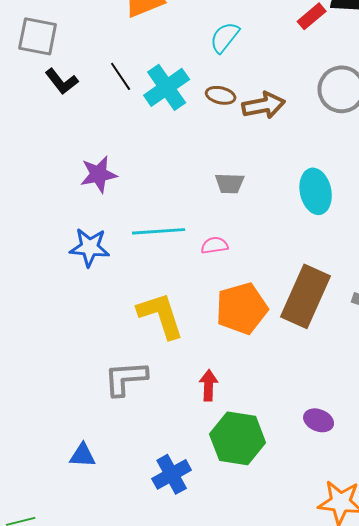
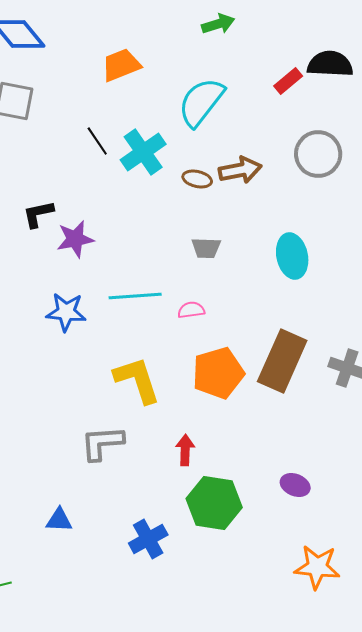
cyan semicircle: (225, 37) -> (201, 102), size x1.6
black L-shape: (62, 81) -> (38, 214), moved, turned 116
brown ellipse: (221, 95) -> (197, 179), moved

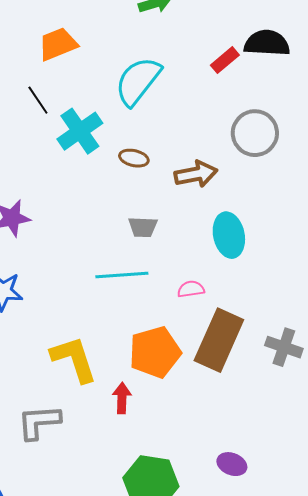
black line: (97, 141) -> (38, 100), moved
brown arrow: (240, 170) -> (196, 174), moved
cyan line: (135, 296) -> (122, 275), moved
pink semicircle: (191, 310) -> (191, 289), moved
red arrow: (185, 450) -> (122, 398), moved

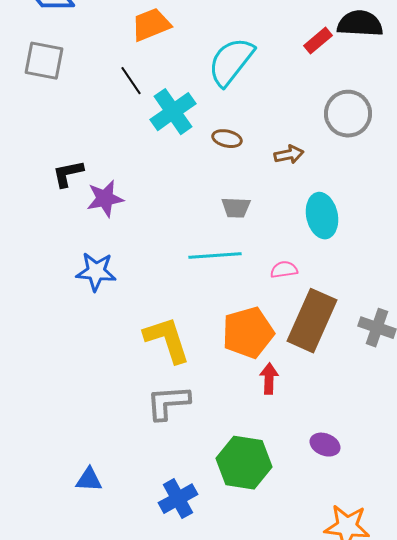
brown arrow: (196, 174) -> (289, 155), size x0.7
red arrow: (122, 398) -> (269, 379), moved
gray L-shape: (39, 422) -> (168, 403), moved

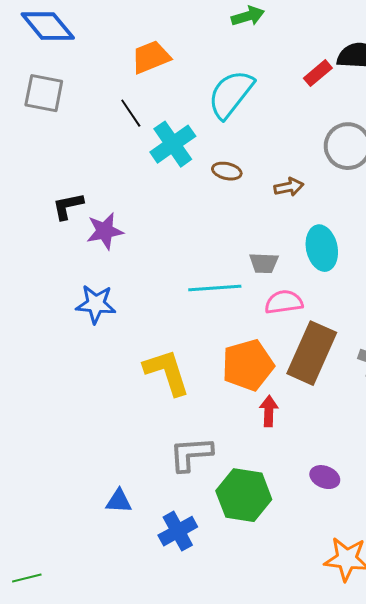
gray trapezoid: (236, 208) -> (264, 263), moved
pink semicircle: (284, 270) -> (284, 302), size x1.4
gray L-shape: (168, 403) -> (191, 454), moved
blue triangle: (89, 480) -> (119, 501), moved

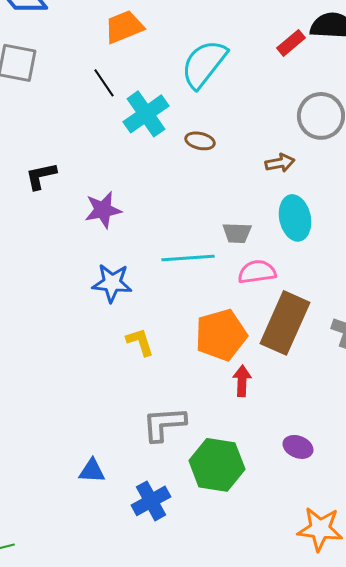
brown arrow: (289, 187) -> (280, 163), moved
purple star: (105, 231) -> (103, 210), moved
blue star: (96, 304) -> (112, 283), moved
yellow L-shape: (167, 372) -> (140, 342), size x0.6

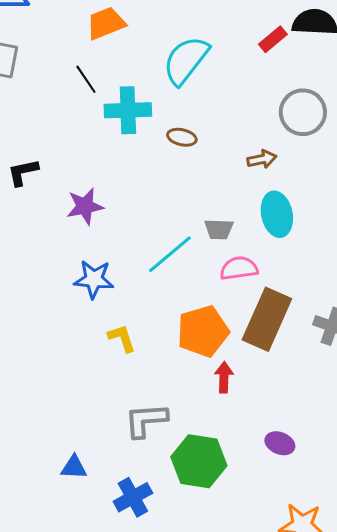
cyan cross: (146, 114) -> (128, 110), turned 33
cyan line: (188, 258) -> (170, 254), turned -36

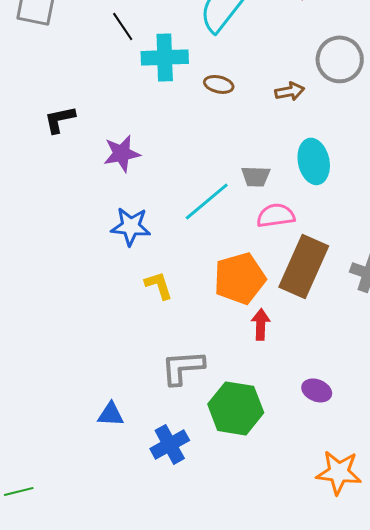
brown arrow: (262, 159) -> (290, 91), moved

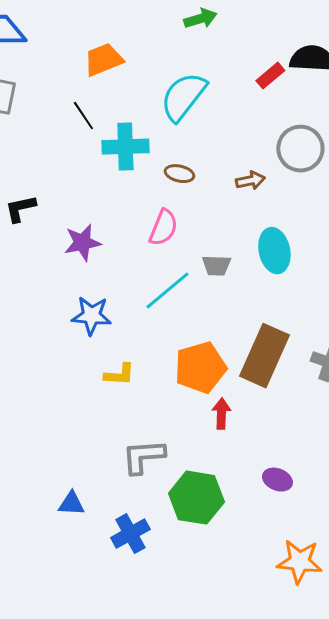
pink semicircle: (276, 215) -> (163, 228), moved, turned 120
yellow L-shape: (159, 285) -> (119, 375), turned 112

